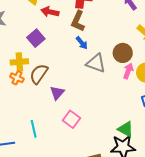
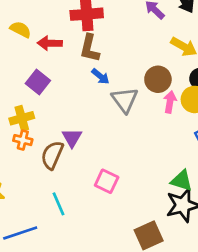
gray triangle: (96, 63) -> (125, 100), turned 45
brown semicircle: (39, 74) -> (52, 155), moved
purple triangle: (57, 93) -> (72, 138), moved

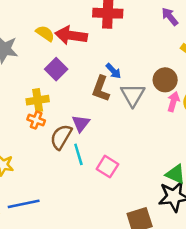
yellow semicircle: (20, 30) -> (45, 33), moved
red arrow: (50, 43) -> (71, 35), size x1.4
brown L-shape: (90, 48) -> (101, 89), moved
cyan line: (58, 204) -> (78, 154), moved

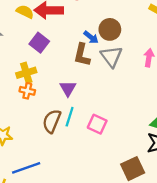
brown circle: (165, 80) -> (110, 29), moved
brown semicircle: (61, 137) -> (52, 121), moved
cyan line: (78, 154) -> (70, 117), turned 42

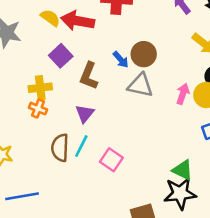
brown L-shape: (82, 55) -> (89, 76), moved
gray triangle: (111, 57) -> (140, 85), turned -50
brown semicircle: (52, 121) -> (60, 148), turned -30

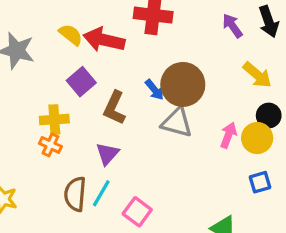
brown circle: (144, 54) -> (183, 84), size x1.4

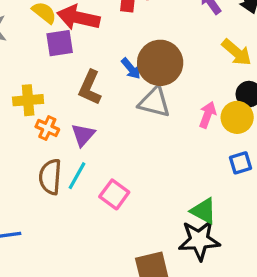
purple square: (81, 82) -> (60, 43), moved, turned 32
orange cross: (50, 145) -> (47, 128), moved

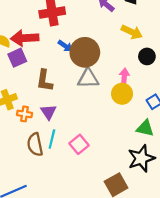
blue arrow: (131, 69) -> (65, 46), moved
yellow circle: (237, 117) -> (122, 94), moved
pink square: (114, 194) -> (79, 144), turned 30
green triangle: (204, 211) -> (145, 128), moved

